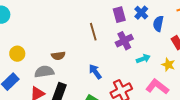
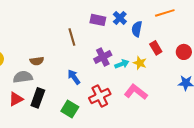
purple rectangle: (119, 15) -> (98, 20), turned -63
purple cross: (124, 41) -> (103, 57), moved
yellow star: (168, 65) -> (140, 63), moved

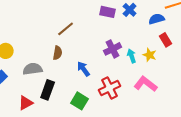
blue semicircle: (137, 29) -> (157, 19), moved, turned 63
brown line: (72, 37) -> (66, 29), moved, turned 66
brown semicircle: (37, 61) -> (58, 53), moved, turned -72
cyan arrow: (122, 64) -> (132, 56), turned -88
red triangle: (16, 99) -> (26, 103), moved

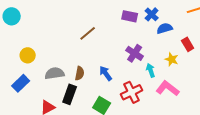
blue semicircle: (157, 19) -> (165, 28), moved
purple cross: (113, 49) -> (135, 53), turned -30
brown semicircle: (58, 53) -> (80, 73), moved
cyan arrow: (132, 56) -> (151, 70), moved

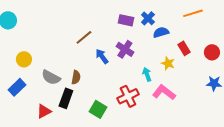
purple cross: (135, 53) -> (125, 49), moved
gray semicircle: (55, 73) -> (51, 77), turned -144
blue arrow: (106, 73) -> (102, 56), moved

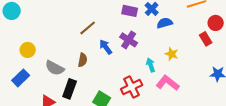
red rectangle: (184, 48) -> (206, 39), moved
red circle: (212, 52) -> (216, 23), moved
brown semicircle: (76, 77) -> (83, 60), moved

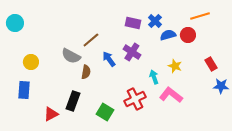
red circle: (216, 23) -> (188, 35), moved
red rectangle: (206, 39) -> (211, 64), moved
gray semicircle: (55, 68) -> (71, 56), moved
blue rectangle: (21, 78) -> (24, 90), turned -42

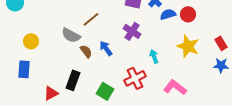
blue arrow: (109, 59) -> (106, 48), moved
red rectangle: (211, 64) -> (221, 43), moved
yellow star: (175, 66) -> (188, 46), moved, size x1.6
brown semicircle: (86, 72) -> (86, 51), turned -48
pink L-shape: (171, 95) -> (175, 87), moved

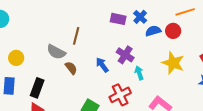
brown line: (91, 19) -> (76, 36), turned -36
purple cross: (132, 31) -> (125, 55), moved
blue arrow: (106, 48) -> (102, 65), moved
black rectangle: (73, 80) -> (37, 88), moved

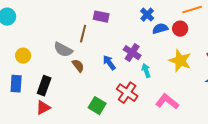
purple rectangle: (118, 19) -> (101, 17), moved
red cross: (120, 95) -> (127, 93), turned -30

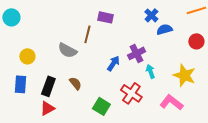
red circle: (180, 29) -> (196, 41), moved
purple cross: (132, 53) -> (136, 53), turned 30
yellow star: (180, 61) -> (184, 75), moved
blue arrow: (109, 63) -> (113, 63), turned 70
brown semicircle: (78, 66) -> (75, 83), moved

